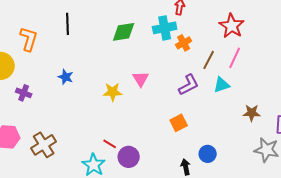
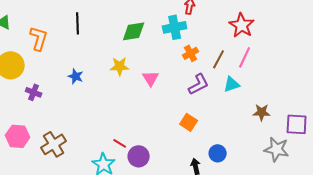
orange cross: (184, 43) -> (191, 53), moved
yellow star: (113, 92) -> (120, 66), moved
orange square: (179, 123) -> (189, 122), turned -30

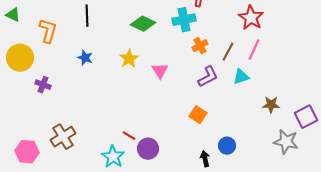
green diamond: (134, 31) -> (143, 24), turned 35
yellow star: (120, 66) -> (129, 59), turned -30
blue star: (76, 76) -> (85, 58), moved
purple square: (297, 124) -> (306, 117), turned -30
pink hexagon: (18, 136) -> (27, 152), moved

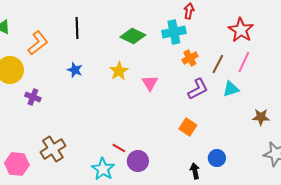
orange L-shape: (48, 31) -> (38, 43), turned 35

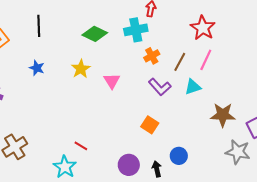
purple L-shape: (198, 89) -> (160, 87), turned 75
brown star: (261, 117) -> (223, 115), size x1.4
purple circle: (138, 161) -> (129, 165), moved

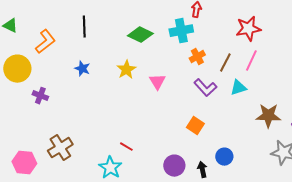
red star: (203, 28) -> (248, 29), turned 30

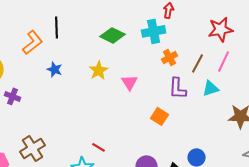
orange L-shape: (45, 42) -> (33, 42), moved
purple L-shape: (205, 88) -> (178, 88), turned 45
orange square: (195, 126) -> (160, 116), moved

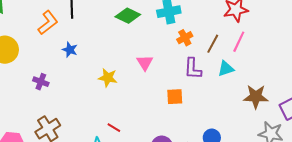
yellow star: (99, 70) -> (108, 78), moved, turned -30
purple cross: (13, 96) -> (41, 82), moved
orange square: (160, 116) -> (175, 97), turned -36

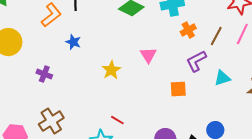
purple L-shape: (193, 69) -> (196, 61), turned 60
cyan triangle: (226, 69) -> (222, 78), moved
yellow star: (108, 78) -> (111, 70), turned 30

